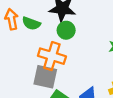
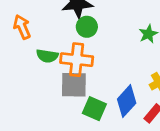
green semicircle: (31, 23) -> (47, 56), moved

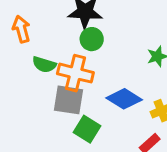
blue diamond: (127, 101) -> (124, 99), moved, turned 72

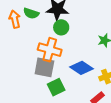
green semicircle: (44, 64) -> (31, 13), moved
green square: (87, 129) -> (56, 87), turned 30

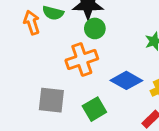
orange cross: (50, 50) -> (82, 59), turned -30
gray square: (44, 67) -> (51, 100), moved

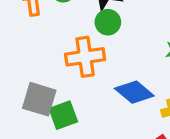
green square: (94, 109) -> (63, 115), moved

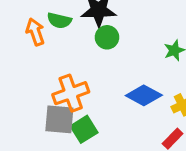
orange cross: (85, 57) -> (71, 93), moved

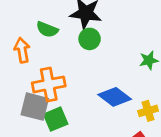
green semicircle: (59, 21) -> (47, 29), moved
orange arrow: (35, 32) -> (22, 50), moved

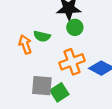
green semicircle: (47, 29) -> (42, 36), moved
orange cross: (49, 84) -> (72, 62), moved

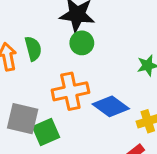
green semicircle: (42, 36) -> (33, 49), turned -126

